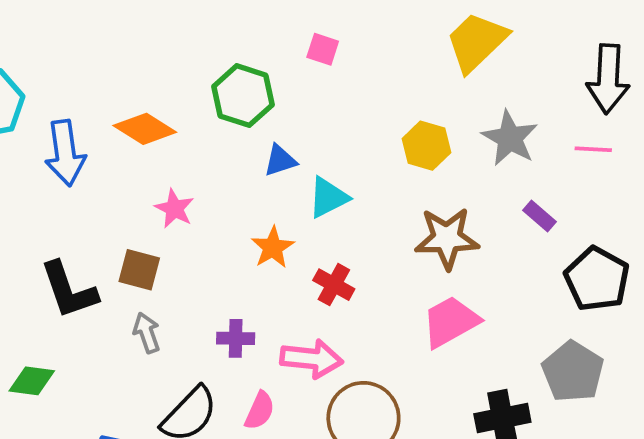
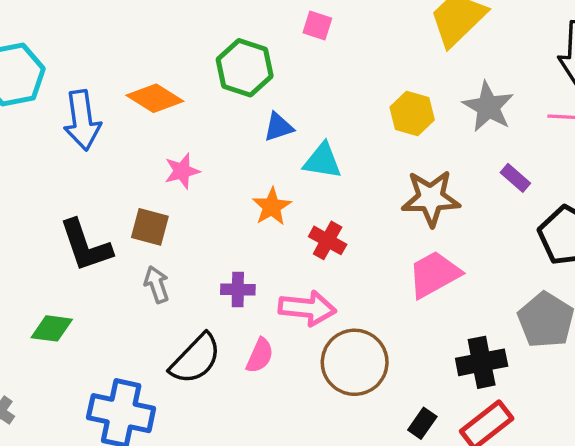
cyan triangle: (328, 197) -> (322, 161), turned 36
pink star: (174, 209) -> (182, 171), turned 30

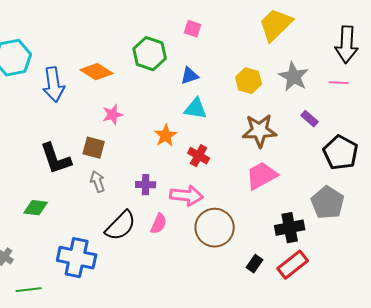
blue triangle: (278, 127) -> (190, 76), moved

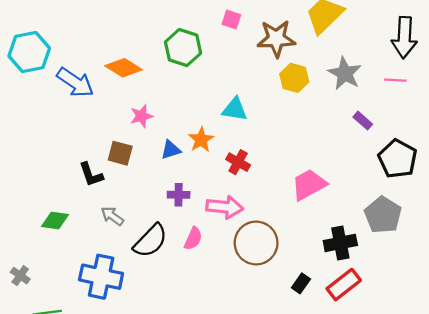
blue triangle: (190, 76) -> (171, 150), moved
blue arrow: (54, 85) -> (75, 82), turned -48
brown star: (260, 131) -> (276, 39), moved
black L-shape: (56, 159) -> (91, 174), moved, size x0.7
gray arrow: (98, 182) -> (112, 216), moved, turned -35

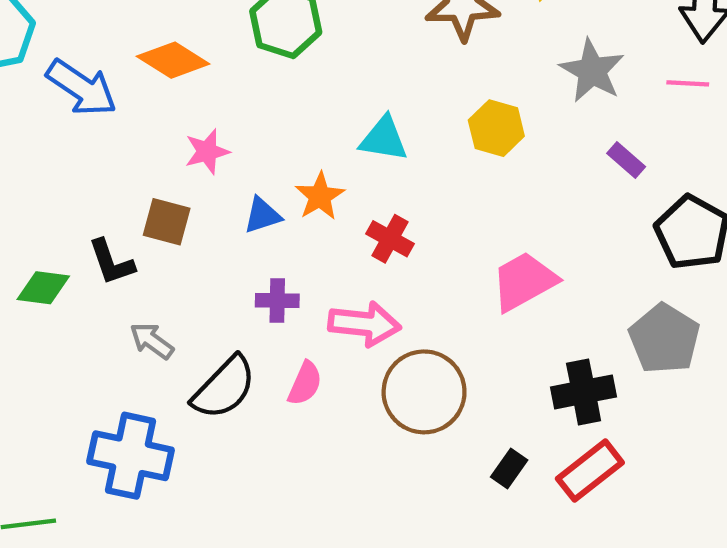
yellow hexagon: (294, 78) -> (496, 128), moved
green diamond: (55, 221) -> (43, 288), moved

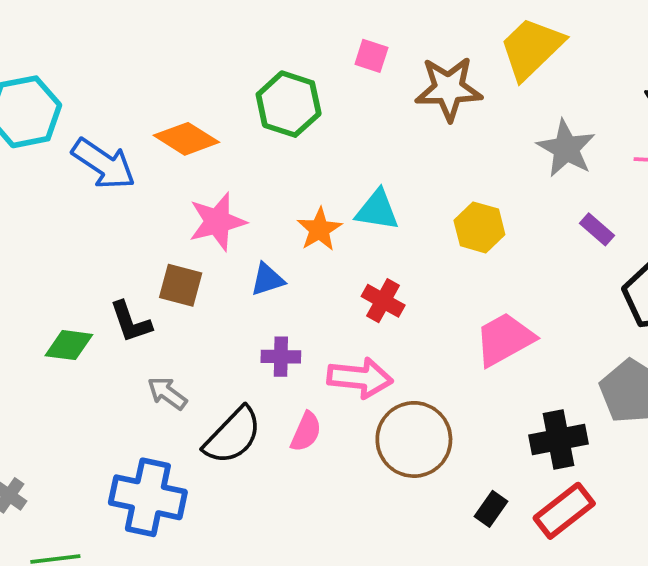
yellow hexagon: (496, 128) -> (479, 227), moved
pink star: (207, 152) -> (217, 222), size x1.4
orange star: (320, 196) -> (319, 229), moved

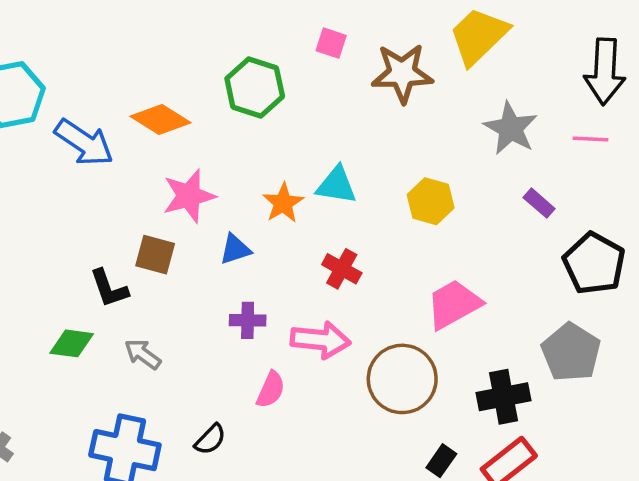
green diamond: (69, 345) -> (72, 343), moved
black semicircle: (233, 436) -> (210, 439), moved, size x0.6
brown circle: (414, 439) -> (402, 379), moved

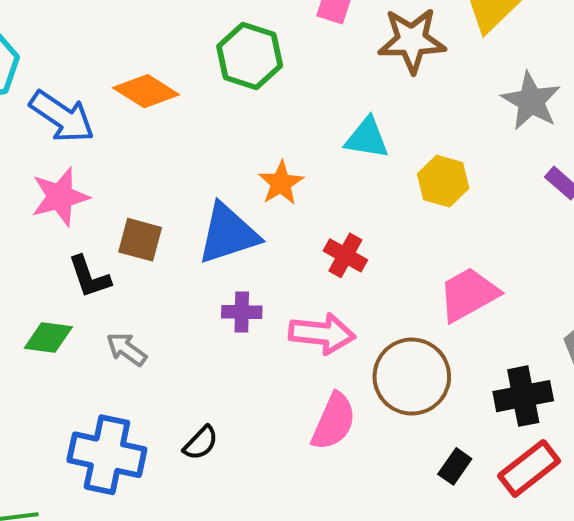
cyan triangle: (336, 185) -> (367, 138), moved
pink star: (189, 196) -> (60, 197), moved
blue triangle: (235, 249) -> (228, 234), size x1.8
pink semicircle: (271, 390) -> (334, 421), moved, size x1.4

